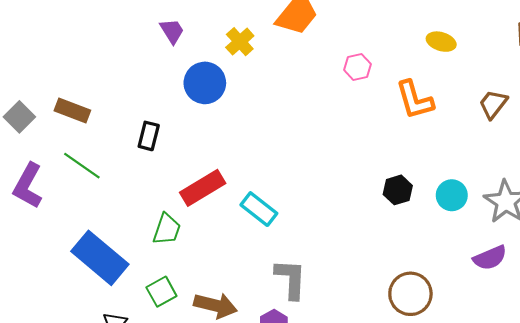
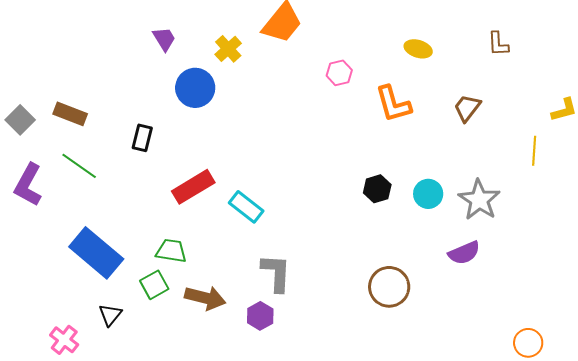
green trapezoid: (167, 229) -> (171, 251), moved, turned -100

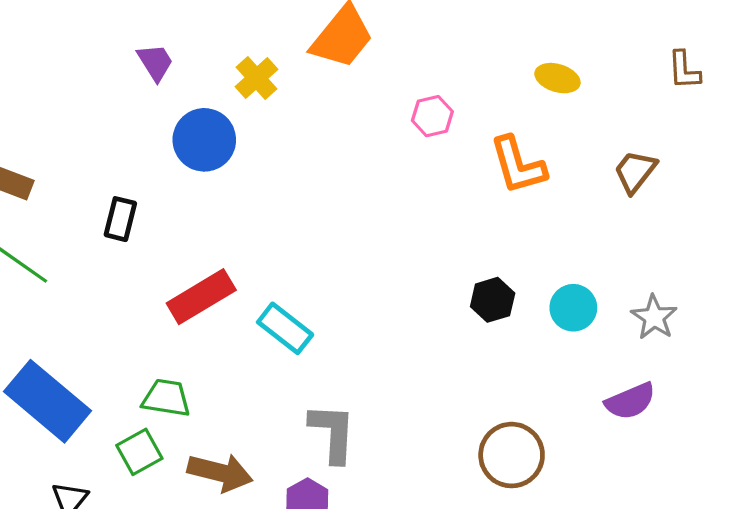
gray star: (479, 200) -> (654, 317), size x0.7

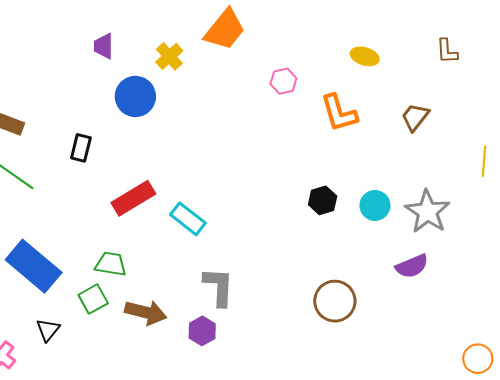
purple trapezoid: (155, 62) -> (104, 46), turned -148
gray star: (654, 317) -> (427, 212), size x1.5

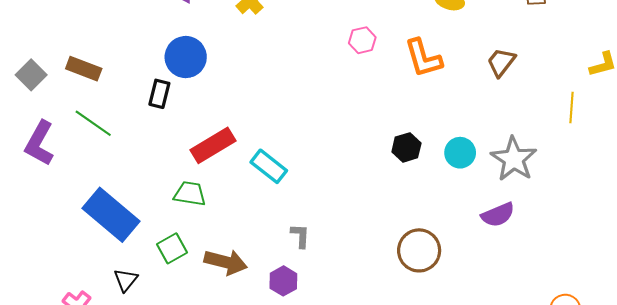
pink hexagon: (283, 81) -> (362, 40), moved
blue circle: (135, 96) -> (186, 57), moved
green trapezoid: (111, 264) -> (190, 194), moved
gray L-shape: (219, 287) -> (300, 236), size x0.6

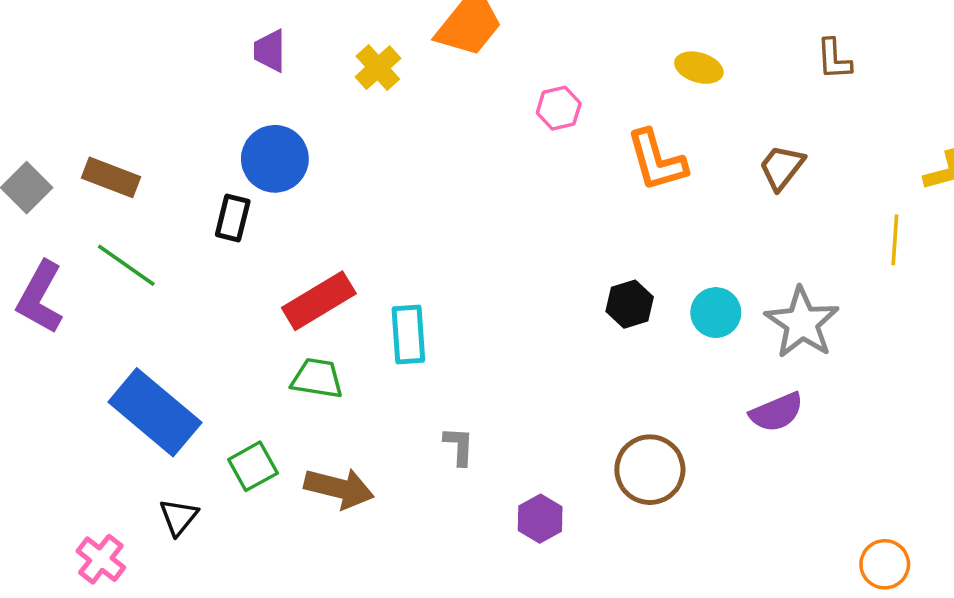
pink hexagon: (362, 40) -> (559, 108), moved
cyan rectangle: (269, 166) -> (408, 335), turned 48
green trapezoid: (190, 194) -> (317, 378), moved
purple hexagon: (283, 281) -> (540, 519), moved

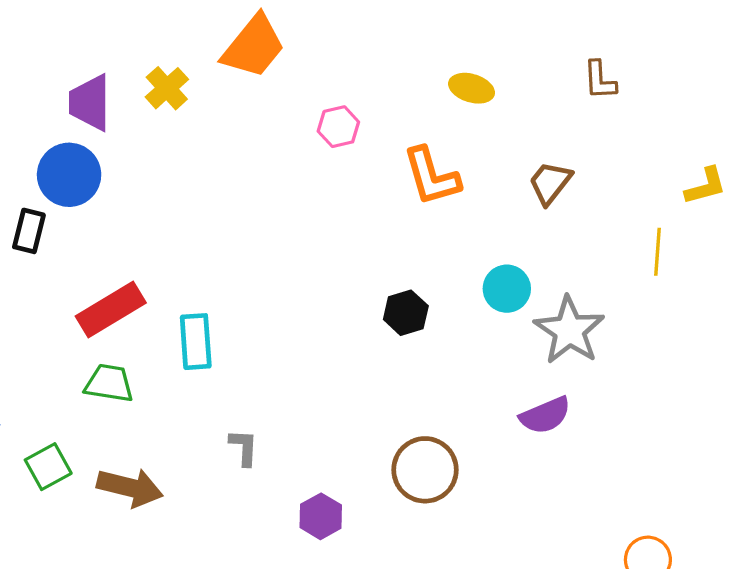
purple trapezoid: (270, 51) -> (90, 103), moved, size x1.4
cyan circle: (716, 313) -> (507, 289), moved

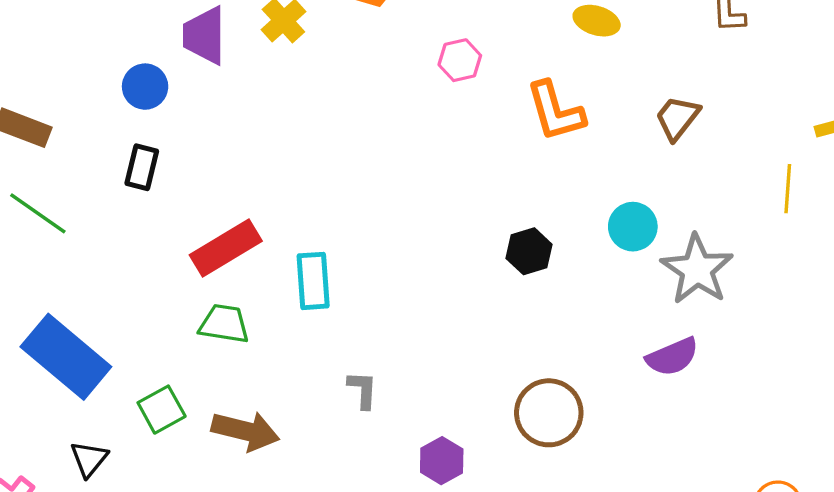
blue circle: (69, 175) -> (145, 87), moved, size x0.7

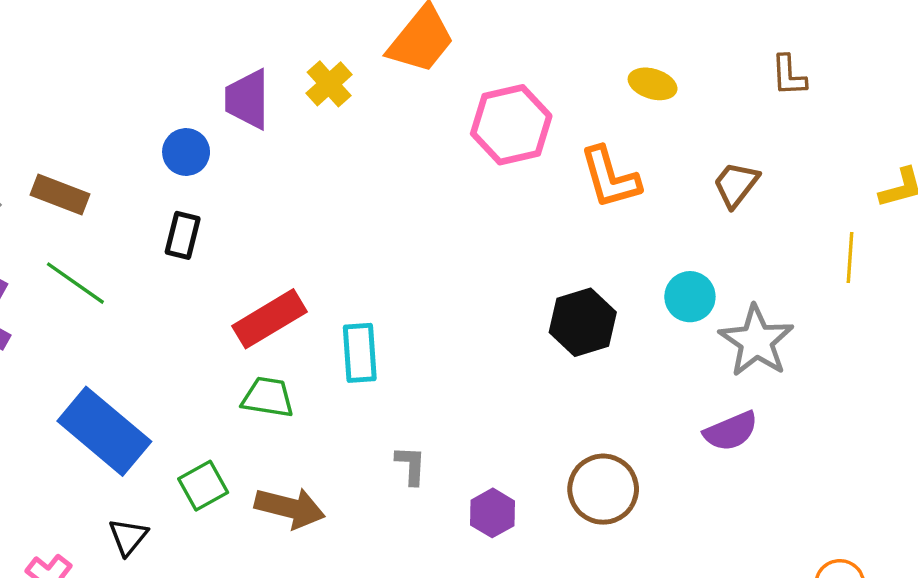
pink hexagon: (460, 60) -> (511, 125), size x1.8
black hexagon: (529, 251) -> (583, 322), size x1.4
purple hexagon: (442, 461) -> (492, 513), moved

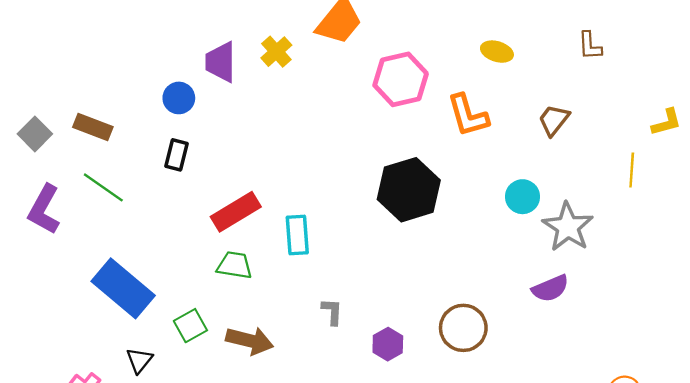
black hexagon: (583, 322) -> (409, 190), moved, size x1.4

